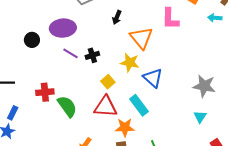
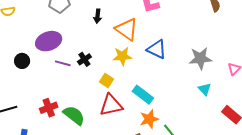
blue triangle: (153, 78) -> (157, 49), moved
orange star: (125, 127) -> (149, 119), moved

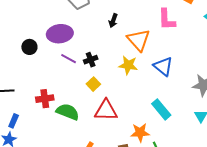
yellow square: (107, 81) -> (93, 84), moved
cyan rectangle: (143, 95) -> (161, 109), moved
green semicircle: (74, 115) -> (68, 112), turned -30

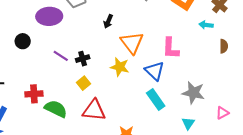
pink L-shape: (167, 19) -> (171, 48), moved
purple ellipse: (60, 34) -> (49, 16), moved
cyan rectangle: (161, 109) -> (156, 99), moved

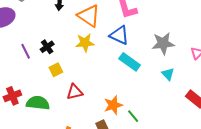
purple line: (61, 56) -> (26, 51), turned 49
yellow square: (83, 83) -> (56, 70), turned 32
red triangle: (94, 110) -> (75, 92), size x0.7

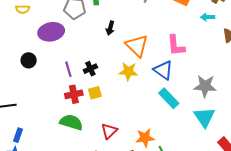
cyan triangle: (168, 74) -> (204, 117), size x1.6
red triangle: (75, 92) -> (109, 131), moved, turned -42
red cross: (12, 96) -> (74, 94), moved

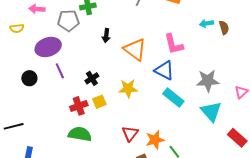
cyan arrow: (208, 17) -> (206, 23), moved
purple line: (68, 69) -> (60, 71), moved
yellow star: (128, 71) -> (128, 88), moved
red triangle: (109, 131) -> (130, 134), moved

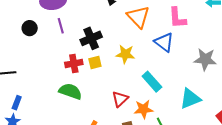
black cross: (92, 78) -> (91, 38), size x1.5
cyan rectangle: (173, 98) -> (152, 82), moved
cyan triangle: (211, 111) -> (190, 99), moved, turned 40

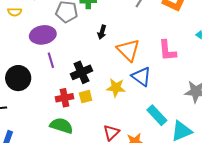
black circle: (30, 28) -> (18, 78), moved, size x1.6
blue triangle: (164, 42) -> (141, 77), moved
cyan rectangle: (152, 82) -> (157, 115), moved

